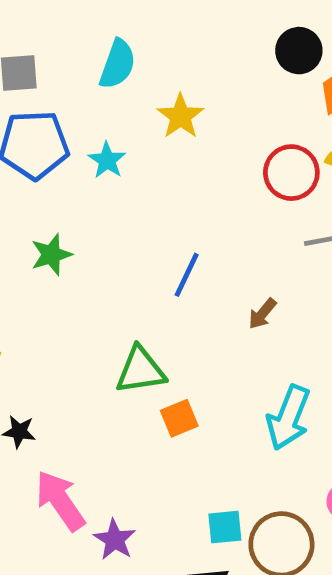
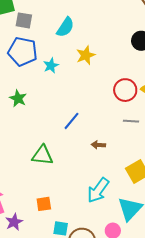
green star: (51, 255) -> (18, 98), turned 30
brown arrow: (262, 314) -> (98, 145), turned 40
orange square: (179, 418) -> (44, 204), moved

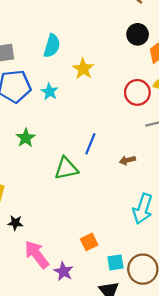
green star: (18, 98) -> (26, 138), turned 30
green triangle: (42, 155) -> (66, 168), moved

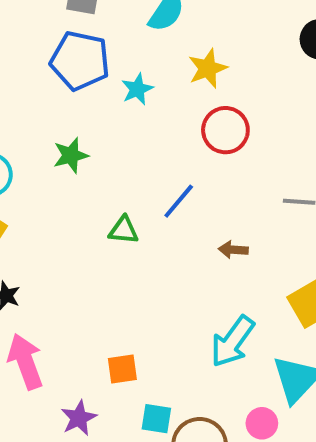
red circle: (137, 92) -> (225, 130), moved
green triangle: (66, 168) -> (124, 230), size x0.7
purple star: (64, 271) -> (79, 418), moved

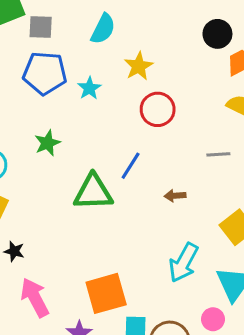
green triangle: (124, 230) -> (93, 192), size x1.8
orange square: (122, 369) -> (106, 293), size x1.8

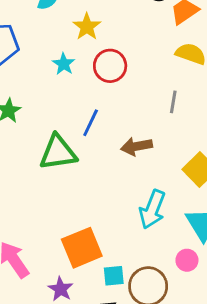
cyan star: (89, 88) -> (64, 64), moved
gray line: (218, 154) -> (173, 102), turned -70
brown arrow: (175, 196) -> (137, 146), size x1.5

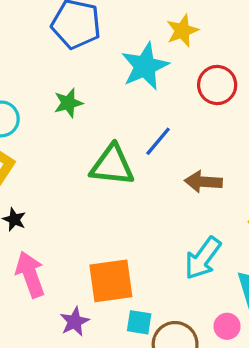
cyan star: (64, 64) -> (145, 66), size x1.8
red circle: (110, 66) -> (217, 85), moved

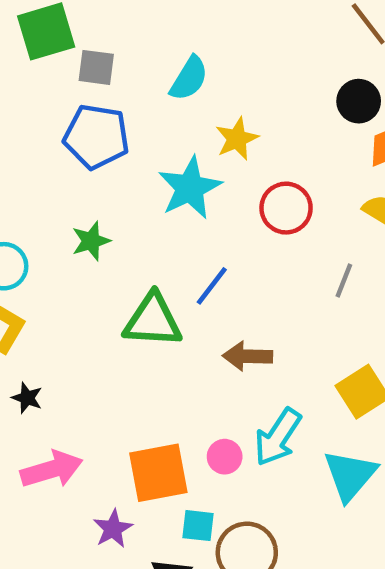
brown arrow: (203, 182) -> (247, 356), moved
pink arrow: (30, 274) -> (52, 469), turned 96
pink circle: (227, 326) -> (225, 457), moved

